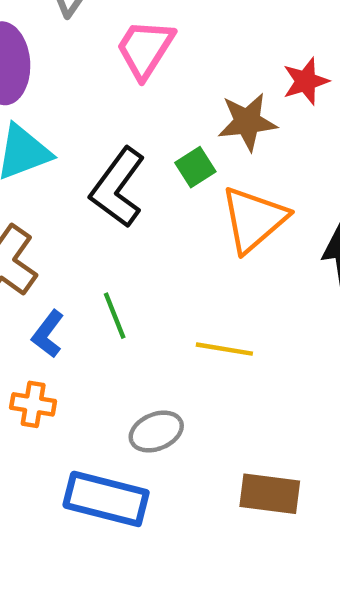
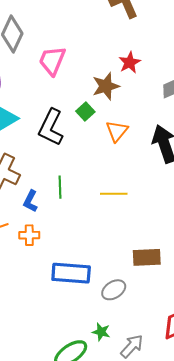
orange triangle: (254, 219) -> (117, 131), size x0.7
green line: (115, 316) -> (60, 187), turned 30
gray ellipse: (156, 432) -> (114, 290), moved

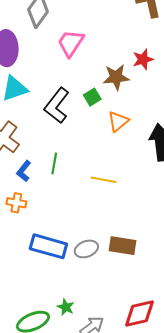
gray ellipse: (114, 290) -> (86, 249), moved

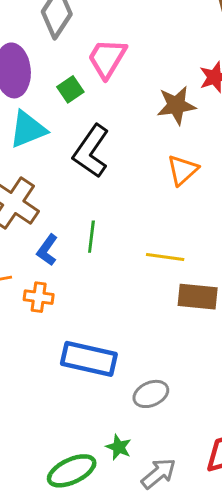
green square: (92, 97) -> (70, 89), moved
brown rectangle: (123, 246) -> (198, 297), moved
gray ellipse: (86, 249) -> (151, 394), moved

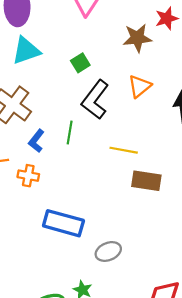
green square: (70, 89) -> (80, 63), moved
black L-shape: (91, 151) -> (95, 100), moved

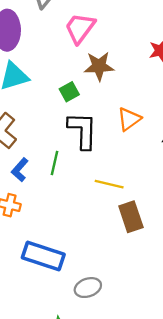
brown star: (137, 38) -> (99, 66), moved
black L-shape: (95, 100) -> (83, 130), turned 141
brown rectangle: (146, 181) -> (131, 217), turned 60

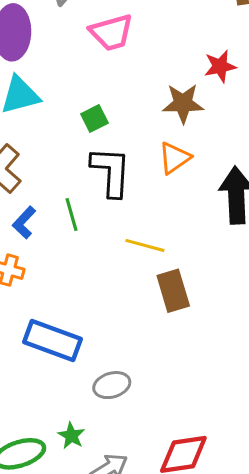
pink trapezoid: (80, 28) -> (111, 32), turned -144
brown star: (99, 66) -> (183, 103), moved
green line: (54, 163) -> (71, 215), turned -30

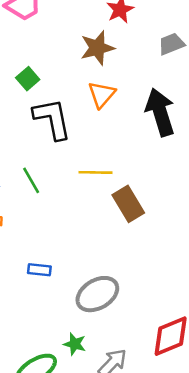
green line: (71, 215) -> (31, 180), moved
blue rectangle: (52, 340) -> (39, 270), size x0.5
gray ellipse: (112, 385) -> (97, 294), size x1.4

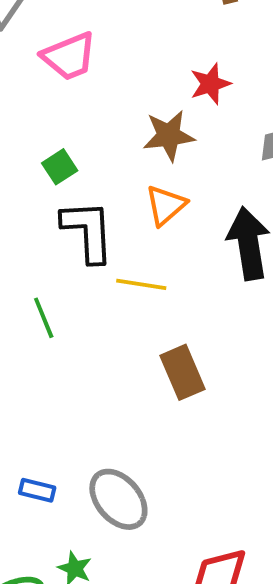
yellow line: (96, 172) -> (141, 284), moved
blue rectangle: (39, 270) -> (37, 490), moved
gray ellipse: (97, 294) -> (118, 499), turned 72

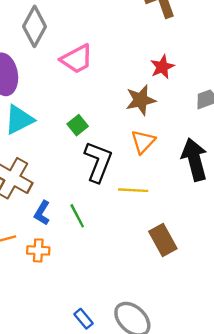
black L-shape: (88, 231) -> (98, 162), turned 30
blue rectangle: (37, 490) -> (83, 319), turned 42

